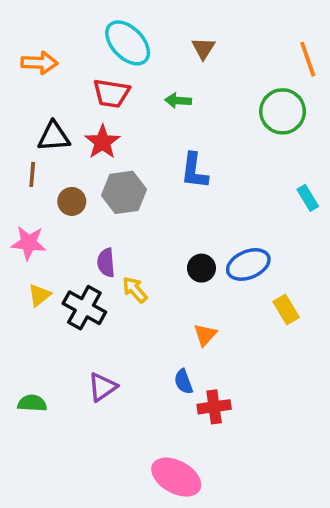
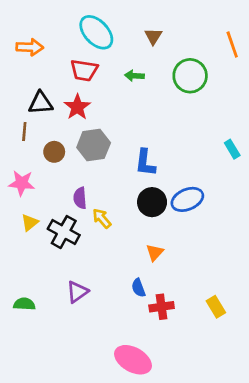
green circle: (283, 111) -> (190, 76), moved
blue L-shape: (194, 171) -> (145, 163), moved
black circle: (201, 268) -> (152, 202), size x1.4
yellow rectangle: (286, 310) -> (216, 307), moved

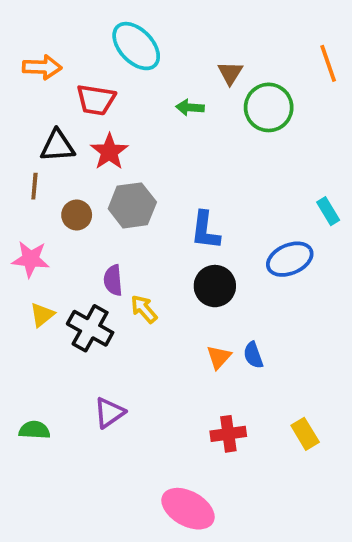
brown triangle: (153, 36) -> (230, 73), moved
red trapezoid: (84, 70) -> (96, 100), moved
blue ellipse: (187, 199) -> (290, 259), moved
blue semicircle: (138, 288) -> (253, 355), moved

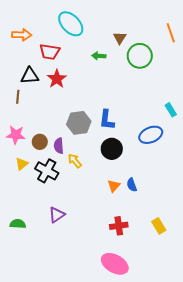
gray hexagon: (132, 205) -> (79, 123), moved
brown circle: (77, 215) -> (40, 142), moved
pink ellipse: (188, 509) -> (115, 264), moved

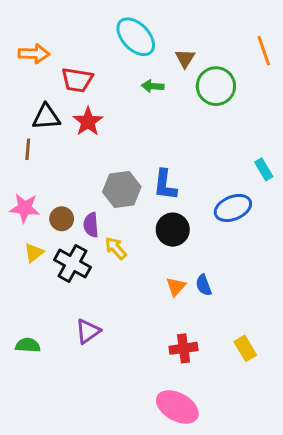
cyan ellipse: (71, 24) -> (136, 37), moved

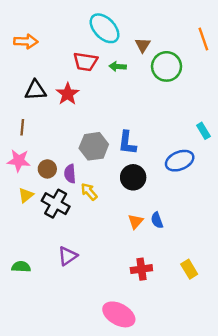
red trapezoid: (77, 80) -> (85, 62), moved
brown line: (28, 149) -> (22, 127), moved
pink ellipse: (177, 407) -> (119, 314), moved

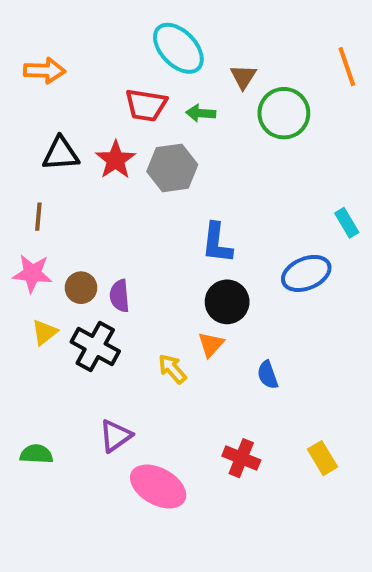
gray hexagon: (94, 146) -> (172, 168), moved
yellow arrow: (89, 192) -> (172, 369), moved
orange triangle: (136, 221) -> (211, 344), moved
red cross: (141, 269) -> (241, 458), turned 30
pink ellipse: (119, 314) -> (158, 486), moved

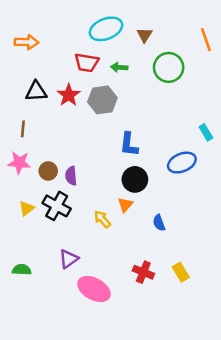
cyan ellipse: (178, 48) -> (106, 29), turned -68
brown triangle: (243, 77) -> (145, 35), moved
yellow triangle: (44, 332) -> (26, 208), moved
yellow rectangle: (322, 458) -> (181, 272), moved

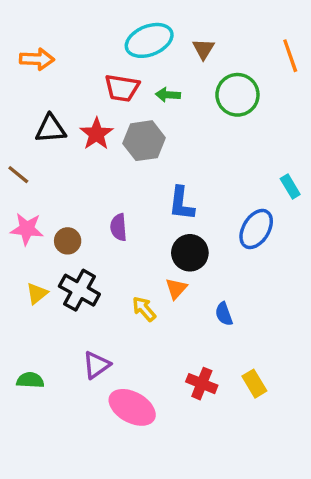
brown line: (23, 129) -> (18, 175), moved, turned -56
blue ellipse: (182, 163) -> (256, 229), turned -36
purple semicircle: (71, 176) -> (119, 227), moved

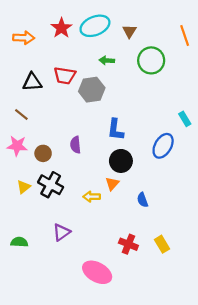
red trapezoid: (122, 88) -> (65, 76), moved
red star: (96, 134) -> (61, 28), moved
brown line: (18, 175) -> (21, 114), moved
yellow arrow: (144, 309) -> (92, 197), turned -49
pink ellipse: (132, 407) -> (97, 272), moved

